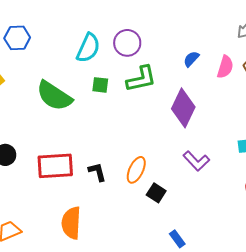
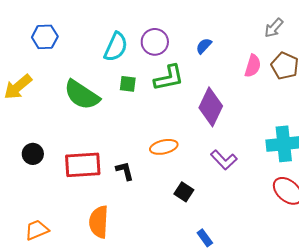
blue semicircle: (191, 59) -> (204, 46), moved
orange ellipse: (136, 170) -> (164, 147), moved, turned 52

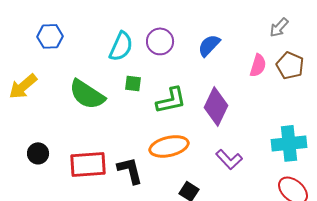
blue semicircle: (204, 46) -> (209, 45), size x1.4
green L-shape: (169, 78) -> (171, 100), moved
orange ellipse: (164, 147) -> (169, 146), size x1.4
black L-shape: (125, 171) -> (130, 170), size x1.4

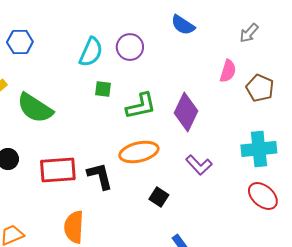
blue semicircle: (209, 45) -> (183, 25), moved, turned -100
brown pentagon: (290, 65) -> (260, 88), moved
green semicircle: (87, 94) -> (35, 108), moved

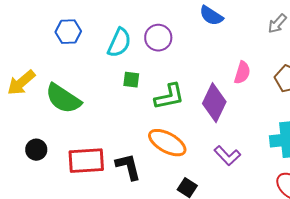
blue hexagon: (20, 42) -> (68, 32), moved
pink semicircle: (228, 71) -> (242, 73), moved
orange ellipse: (139, 152) -> (167, 143), turned 42

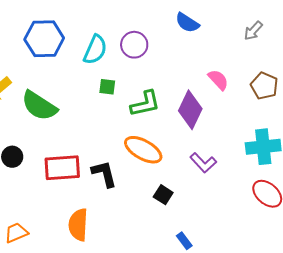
blue hexagon: (68, 32) -> (44, 39), size x1.5
pink semicircle: (242, 73) -> (218, 80), turned -60

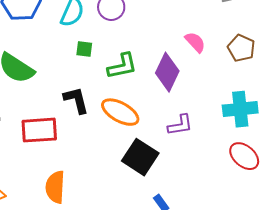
purple L-shape: (203, 163) -> (180, 125), turned -56
black L-shape: (104, 174) -> (76, 100), moved
black square: (163, 195) -> (140, 157), size x1.8

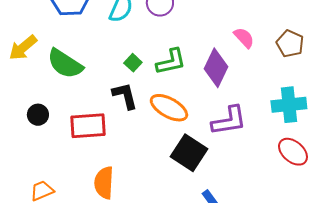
green square: (84, 49) -> (133, 63), moved, turned 36
purple L-shape: (180, 125) -> (229, 121), size x1.4

